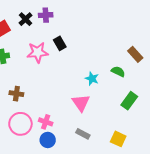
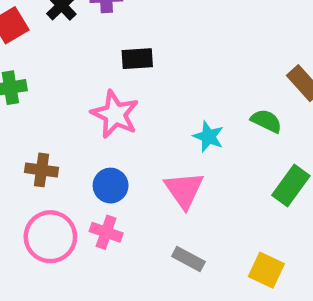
black rectangle: (60, 43) -> (137, 59), turned -64
pink star: (38, 52) -> (115, 114), moved, turned 30
blue circle: (48, 140) -> (111, 186), moved

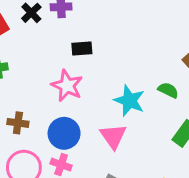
cyan star: (208, 137) -> (130, 101), size x1.5
blue circle: (111, 186) -> (64, 133), size x1.4

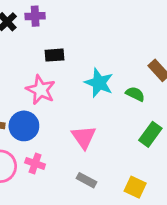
cyan star: (130, 101) -> (99, 83), moved
blue circle: (64, 133) -> (24, 126), moved

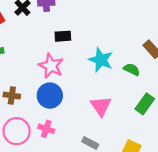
blue circle: (24, 126) -> (50, 96), moved
pink triangle: (84, 137) -> (101, 106), moved

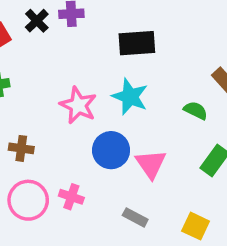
black rectangle: (63, 36) -> (137, 43), moved, size x1.5
cyan star: (101, 60) -> (130, 97), moved
blue circle: (50, 96) -> (111, 150), moved

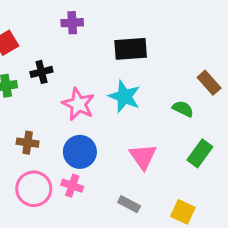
black cross: (37, 21) -> (41, 72), moved, turned 30
blue circle: (111, 150) -> (80, 152), moved

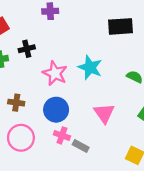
black rectangle: (131, 49) -> (121, 26), moved
pink cross: (72, 186) -> (62, 135), moved
gray rectangle: (129, 204) -> (81, 146), moved

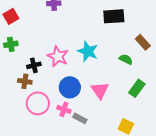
black cross: (27, 49) -> (34, 65), moved
blue circle: (56, 110) -> (70, 87), moved
pink circle: (21, 138) -> (38, 103), moved

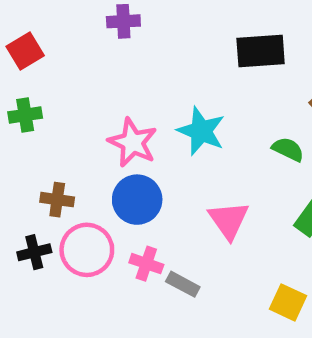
black cross: (34, 65) -> (34, 252), moved
blue circle: (70, 87) -> (137, 200), moved

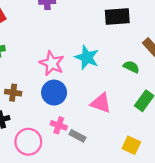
pink triangle: (229, 220) -> (101, 103), turned -35
pink circle: (87, 250) -> (28, 142), moved

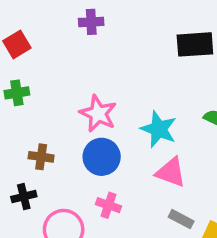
cyan star: (87, 57) -> (159, 129), moved
gray rectangle: (77, 136) -> (181, 219), moved

